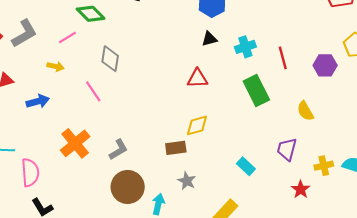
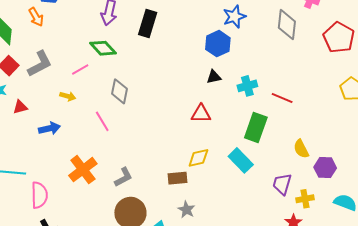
red line: (283, 58) -> (282, 98), turned -55
purple hexagon: (325, 65) -> (325, 168), moved
green rectangle: (256, 91) -> (256, 128), turned 44
cyan rectangle: (246, 166) -> (241, 160), moved, size x1.4
yellow cross: (324, 166) -> (305, 199), moved

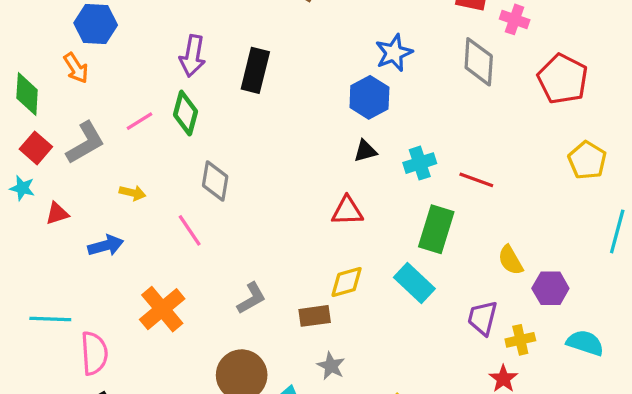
green diamond: (103, 48) -> (186, 113), turned 60
pink line: (80, 70) -> (140, 121), moved
gray L-shape: (123, 177) -> (251, 298), moved

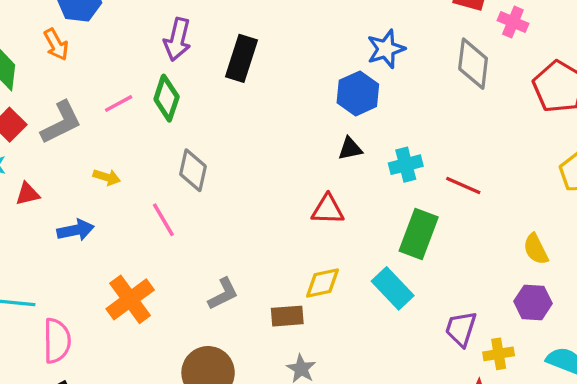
yellow semicircle: (510, 260) -> (536, 249), moved

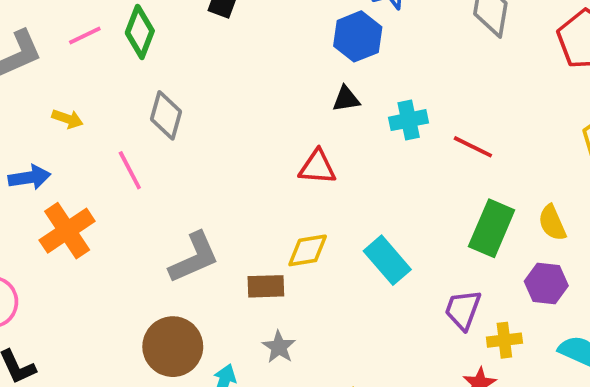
green rectangle: (419, 234) -> (492, 228), moved
gray L-shape: (223, 294) -> (194, 258), size x1.4
orange cross: (130, 299) -> (67, 231), moved

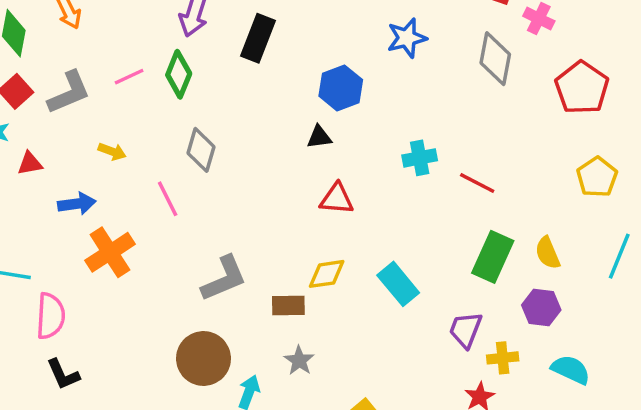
blue hexagon: (358, 36) -> (341, 88), moved
black triangle: (346, 99) -> (319, 137), moved

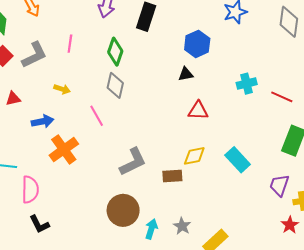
green diamond: (179, 74) -> (115, 52), moved
pink line: (129, 77) -> (70, 44), turned -54
gray star: (299, 361) -> (182, 226), moved

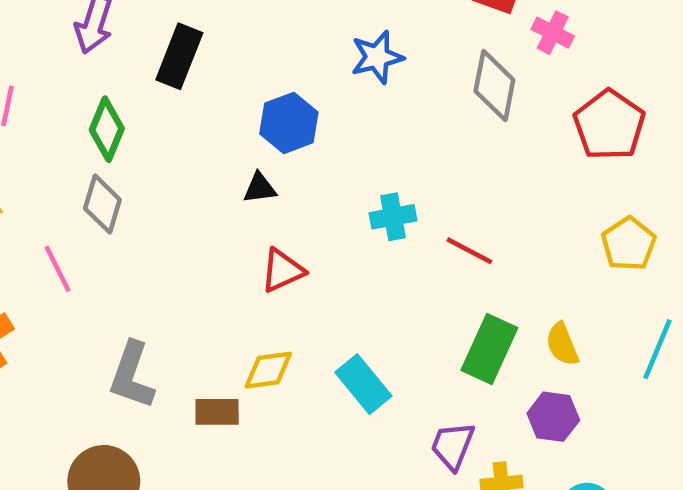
red triangle: (198, 111) -> (282, 270), turned -30
gray L-shape: (133, 162) -> (132, 375), turned 132

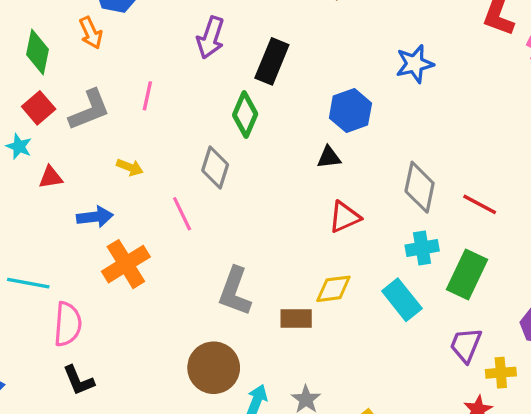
gray diamond: (494, 85) -> (420, 187), moved
green diamond: (107, 129) -> (245, 114), moved
cyan cross: (393, 217) -> (422, 248), moved
green rectangle: (489, 349) -> (467, 274), moved

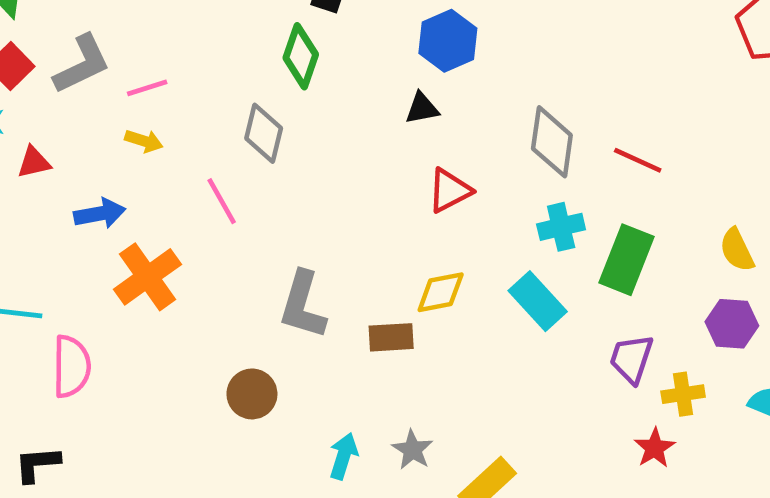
pink line: (147, 96) -> (147, 88), moved, turned 64
brown circle: (214, 368) -> (252, 394), moved, size x0.7
black L-shape: (79, 380) -> (37, 464), moved, turned 112

